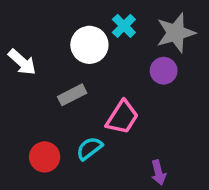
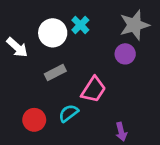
cyan cross: (124, 26) -> (80, 25), moved
white circle: (89, 45) -> (53, 33), moved

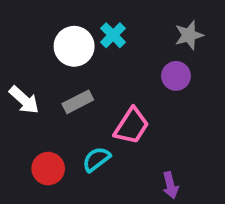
gray star: (134, 25) -> (189, 35), size x0.7
white arrow: (17, 47) -> (24, 100), moved

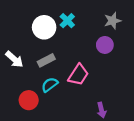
cyan semicircle: (96, 159) -> (50, 85), moved

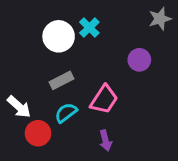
gray star: (113, 21) -> (160, 19), moved
white arrow: (14, 59) -> (19, 107), moved
purple arrow: (102, 110) -> (106, 141), moved

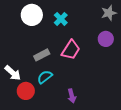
white circle: (59, 36) -> (32, 15), moved
purple circle: (139, 60) -> (106, 39), moved
pink trapezoid: (104, 99) -> (71, 50), moved

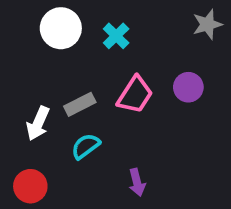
purple circle: (106, 39) -> (188, 87), moved
white arrow: (13, 73) -> (38, 123), moved, turned 72
red circle: (26, 91) -> (30, 186), moved

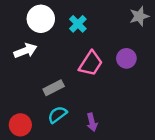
gray rectangle: (80, 104) -> (54, 88), moved
white arrow: (38, 123) -> (25, 51), moved, turned -135
cyan semicircle: (86, 146) -> (57, 115), moved

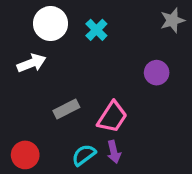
pink trapezoid: (91, 64) -> (112, 117), moved
cyan semicircle: (57, 115) -> (84, 155), moved

